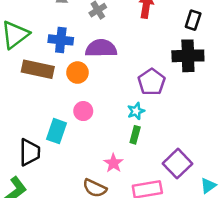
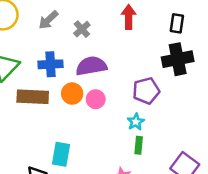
purple pentagon: (152, 82) -> (146, 91), turned 30
pink circle: (83, 111) -> (96, 99), moved

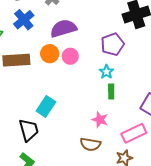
blue cross: (51, 64) -> (24, 20), moved, turned -30
cyan rectangle: (61, 154) -> (46, 106), turned 30

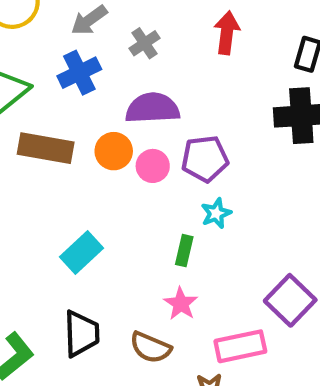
purple pentagon: (112, 44) -> (205, 159), moved
green rectangle: (111, 91) -> (184, 251), moved
black trapezoid: (29, 130) -> (81, 334), moved

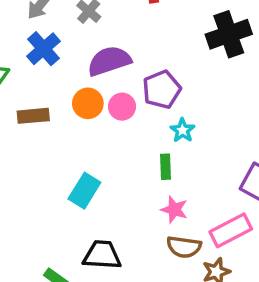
brown rectangle: (46, 148) -> (33, 116), size x0.7
black trapezoid: (81, 334) -> (102, 255), turned -69
brown semicircle: (150, 347) -> (184, 247), moved

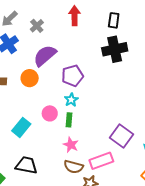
purple semicircle: (109, 61) -> (45, 56), turned -30
pink circle: (122, 107) -> (50, 113), moved
cyan star: (183, 130) -> (71, 100), moved

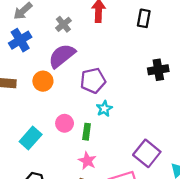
gray cross: (37, 26) -> (63, 24), moved
black cross: (115, 49) -> (158, 70), moved, size x0.7
cyan star: (71, 100) -> (104, 109), moved

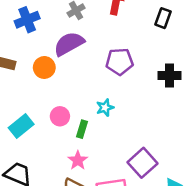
purple pentagon: (93, 81) -> (119, 62), moved

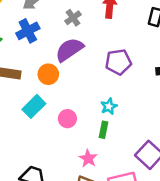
cyan rectangle: (21, 126) -> (34, 106), moved
green rectangle: (82, 129) -> (104, 130), moved

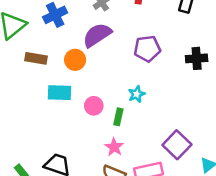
cyan rectangle: (34, 106) -> (60, 93), turned 45
green rectangle: (104, 130) -> (118, 117), moved

